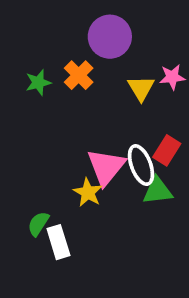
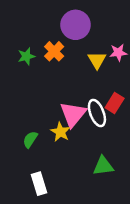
green triangle: (158, 191) -> (103, 166), moved
green semicircle: (38, 224) -> (30, 139), moved
white rectangle: (58, 242) -> (39, 184), moved

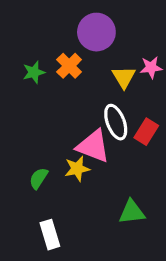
white ellipse: (97, 113) -> (116, 122), moved
pink triangle: (73, 114) -> (93, 146), turned -48
yellow star: (60, 132) -> (77, 169), turned 30

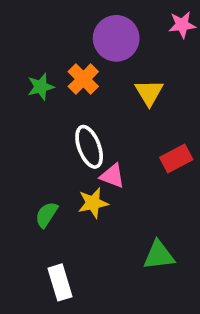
pink star: (151, 67) -> (182, 25), moved
white ellipse: (116, 122) -> (89, 147), moved
red rectangle: (146, 132) -> (176, 158), turned 30
pink triangle: (93, 146) -> (112, 176), size x0.6

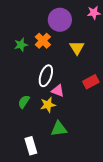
white ellipse: (89, 147) -> (46, 76), turned 40
green semicircle: (46, 215) -> (24, 102), moved
green triangle: (159, 255) -> (59, 129), moved

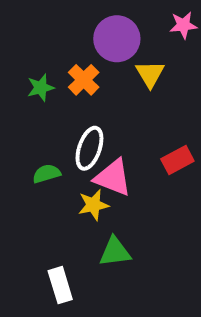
yellow triangle: (77, 48) -> (150, 74), moved
pink triangle: (58, 91) -> (113, 178), size x1.5
green semicircle: (24, 102) -> (46, 174), moved, turned 40

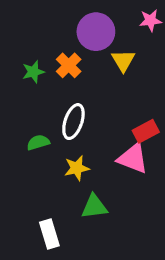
pink triangle: (113, 178) -> (133, 158), moved

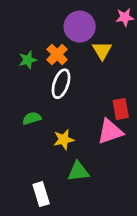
white ellipse: (73, 122) -> (61, 84), moved
red rectangle: (146, 131) -> (121, 109), turned -72
pink triangle: (133, 158) -> (110, 132), turned -40

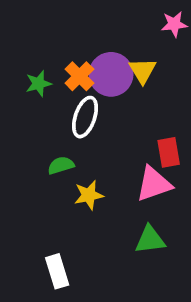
purple circle: (80, 27) -> (111, 74), moved
green semicircle: (32, 118) -> (61, 165), moved
green triangle: (78, 171) -> (150, 240), moved

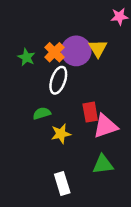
green star: (39, 84) -> (26, 57), turned -30
red rectangle: (169, 152) -> (90, 112), moved
white rectangle: (57, 271) -> (62, 183), moved

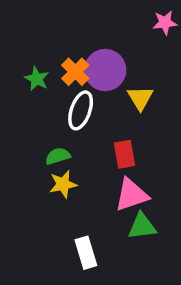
yellow triangle: (98, 48) -> (140, 98), moved
pink triangle: (105, 126) -> (132, 195), moved
yellow star: (61, 134) -> (63, 184), moved

